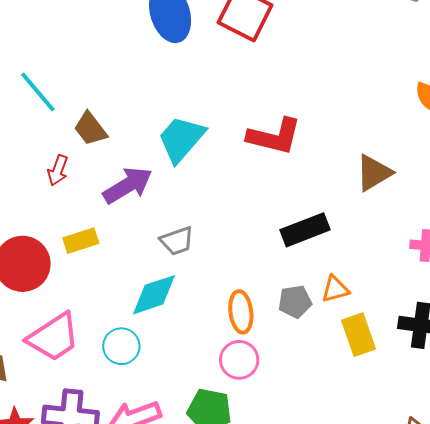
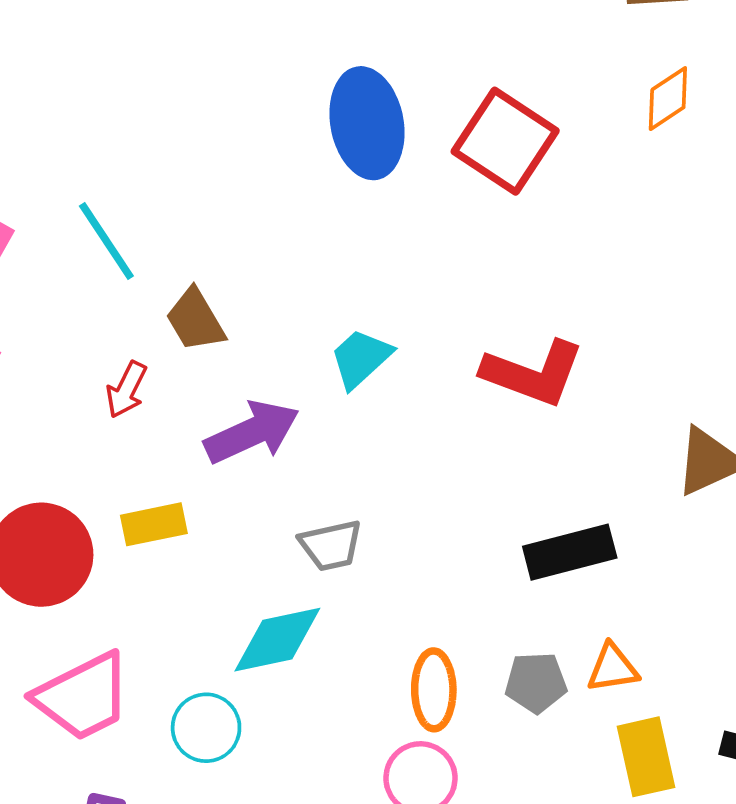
cyan trapezoid: (181, 139) -> (361, 358), size x0.7

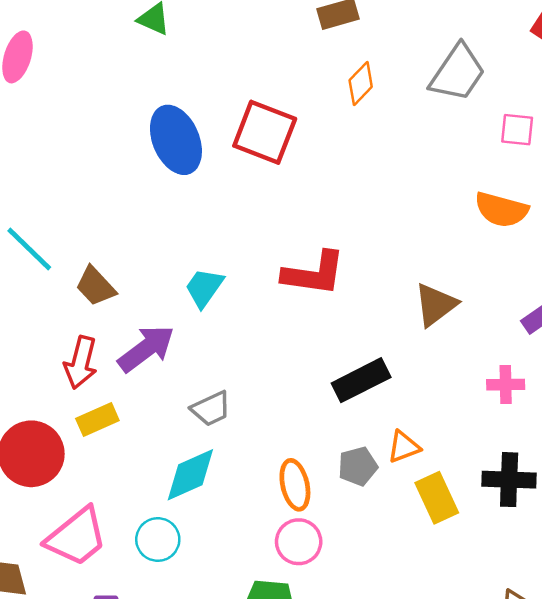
red arrow: (126, 390) -> (81, 363), moved, size x1.4

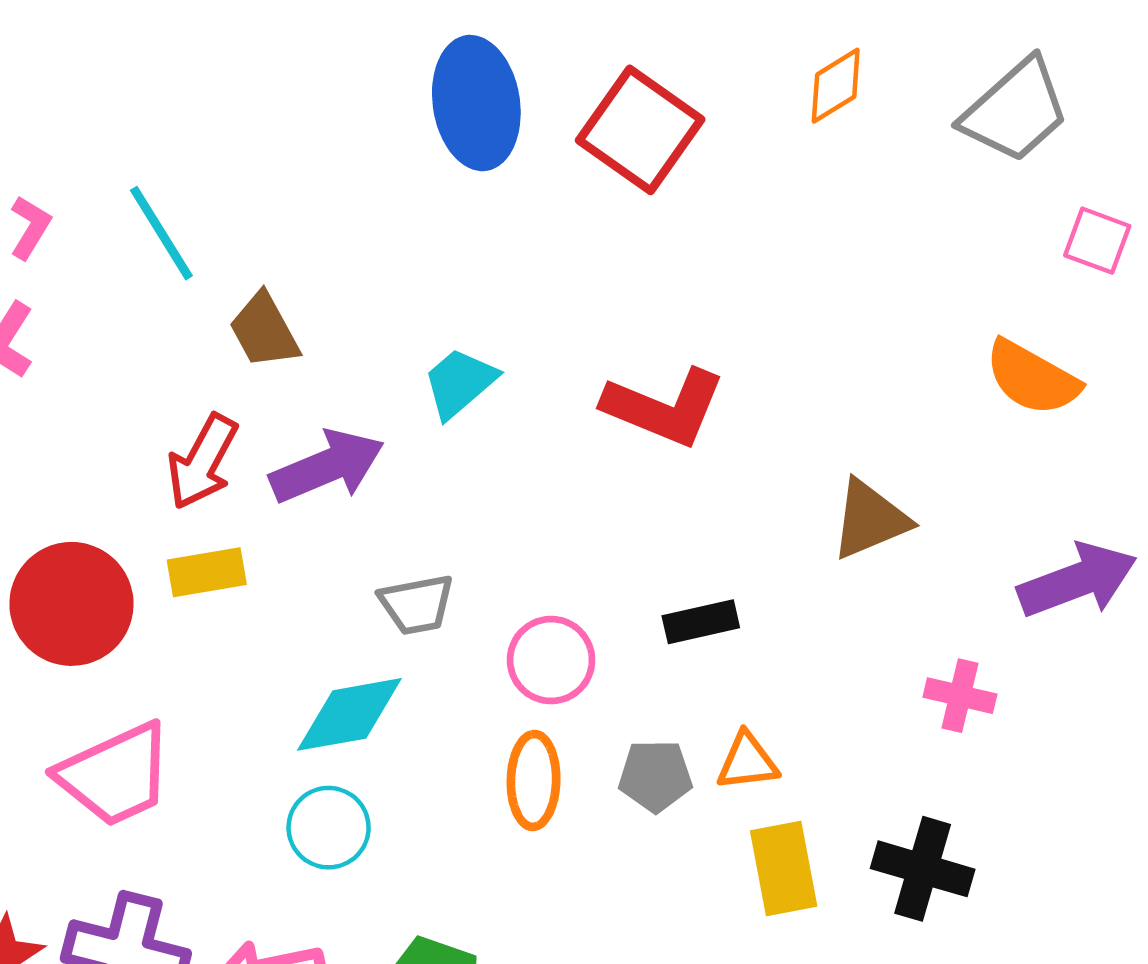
black rectangle: (361, 380) -> (701, 622), size x0.7
cyan circle: (158, 539) -> (329, 828), moved
pink circle: (299, 542) -> (551, 660), moved

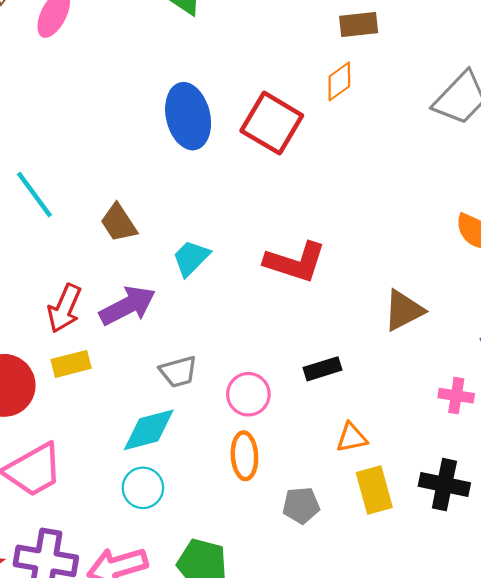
orange diamond: (836, 86) -> (339, 81), moved
brown trapezoid: (264, 331) -> (119, 223), moved
gray pentagon: (655, 776) -> (301, 505), moved

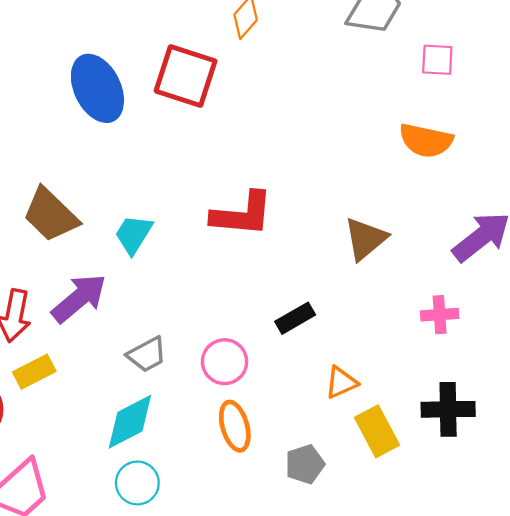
brown trapezoid: (119, 223) -> (51, 215), size x1.4

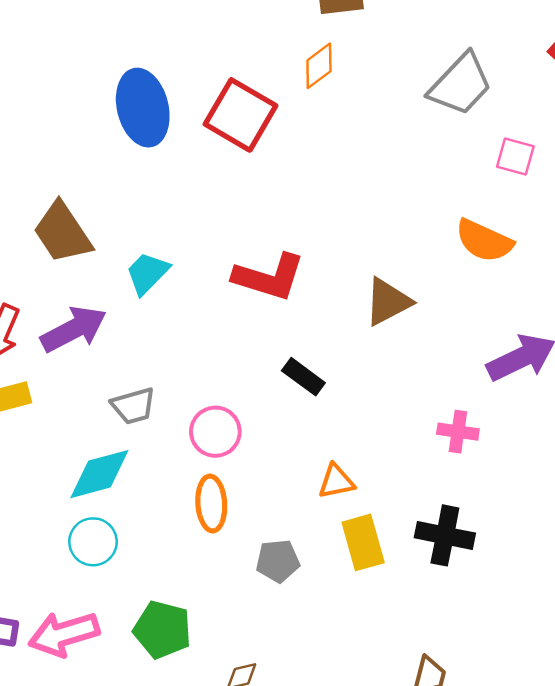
brown triangle: (365, 239) -> (388, 302), moved
black rectangle: (295, 318) -> (303, 377), moved, turned 54

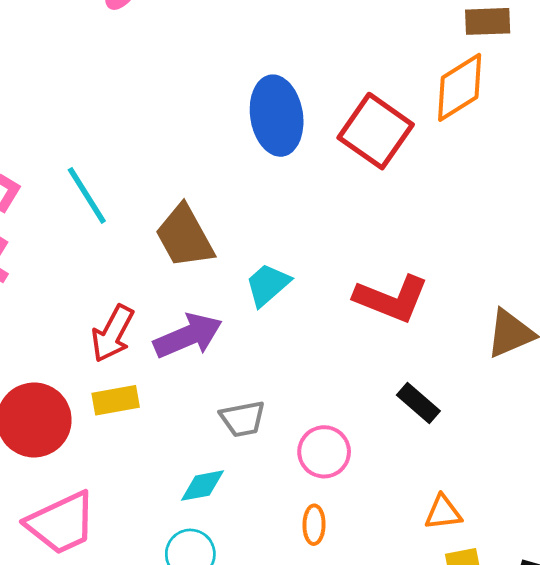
orange diamond: (319, 66) -> (460, 87), size x1.5
cyan diamond: (99, 474) -> (202, 486), size x0.7
orange ellipse: (211, 503) -> (314, 525), size x0.7

